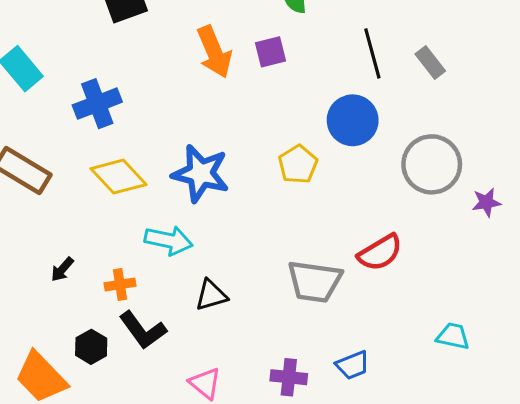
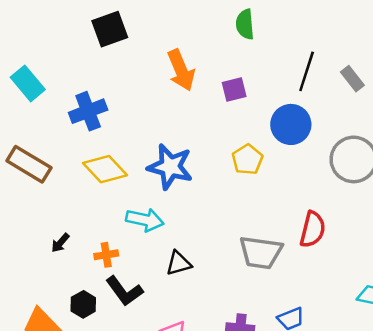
purple square: (271, 52) -> (234, 89), moved
black line: (372, 53) -> (307, 71), turned 33
red semicircle: (380, 253) -> (313, 229), turned -45

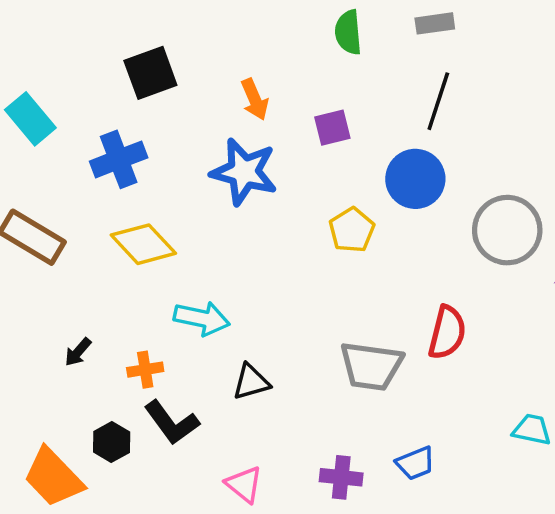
black square: (110, 29) -> (150, 73), moved
orange arrow: (181, 70) -> (255, 99), size x0.7
gray rectangle: (352, 79) -> (435, 23), moved, turned -60
blue star: (170, 167) -> (244, 172), moved

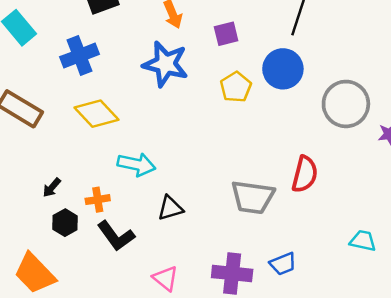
yellow pentagon: (352, 230) -> (236, 87), moved
black hexagon: (112, 442) -> (65, 223), moved
purple cross: (341, 477) -> (232, 273), size x1.4

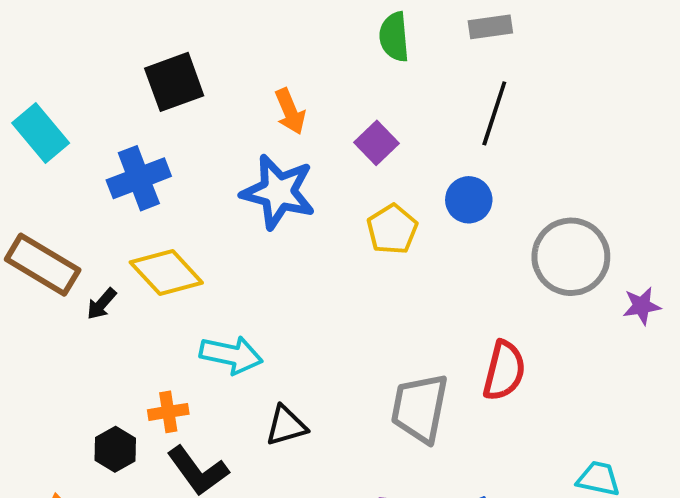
purple square: (226, 34) -> (376, 143), turned -30
blue circle: (283, 69) -> (469, 200), size x0.7
black arrow: (52, 188) -> (102, 304), moved
gray trapezoid: (253, 197) -> (420, 408), turned 93

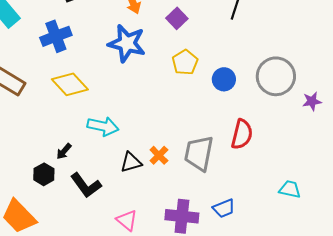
blue circle: (469, 200) -> (224, 79), moved
black arrow: (102, 304) -> (64, 151), moved
orange cross: (168, 412) -> (159, 155), moved, turned -36

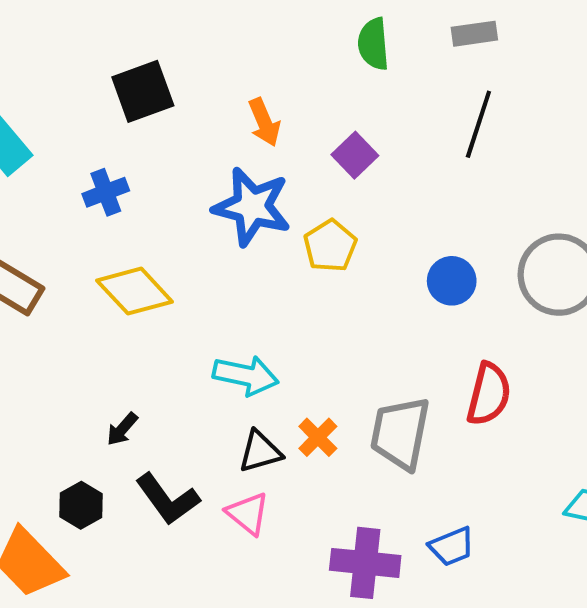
blue cross: (56, 36) -> (106, 192), size x0.7
yellow pentagon: (185, 62) -> (330, 246), moved
cyan arrow: (103, 126) -> (246, 376), moved
black hexagon: (44, 174) -> (81, 505), moved
pink triangle: (127, 220) -> (248, 514), moved

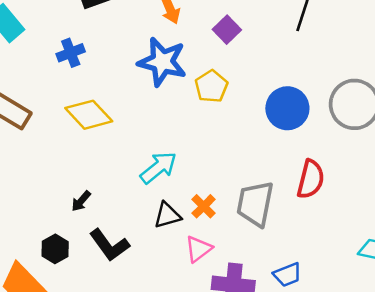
blue circle: (452, 281) -> (287, 108), size x1.4
cyan arrow: (246, 376) -> (158, 168), turned -51
pink triangle: (248, 514) -> (198, 249), moved, turned 44

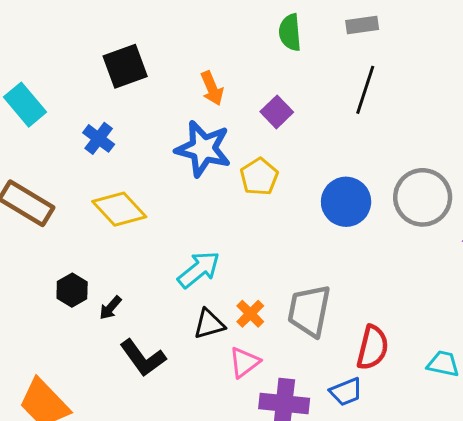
blue cross: (71, 53) -> (99, 138), turned -32
red semicircle: (311, 179) -> (373, 348), moved
black hexagon: (55, 249) -> (72, 290), moved

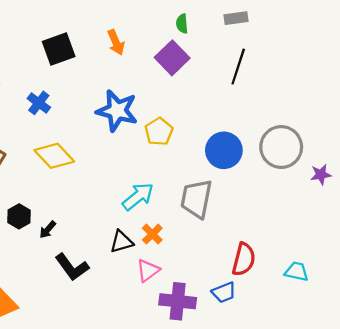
green semicircle: (290, 32) -> (182, 24), size x0.7
orange arrow: (212, 88) -> (116, 42), moved
purple square: (277, 112) -> (172, 58), moved, size x1.4
cyan arrow: (199, 270) -> (138, 197), moved
gray trapezoid: (309, 311) -> (196, 199), moved

